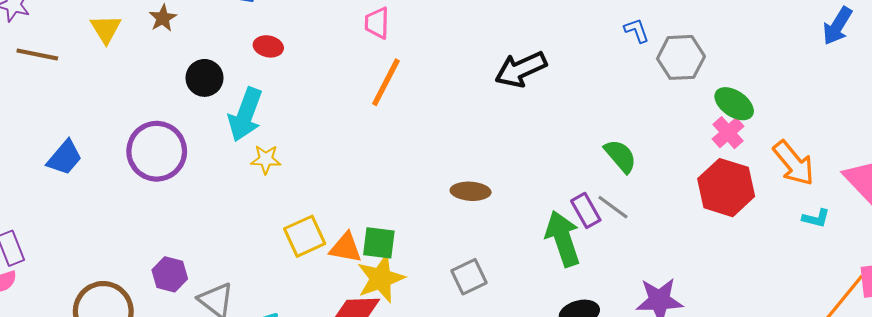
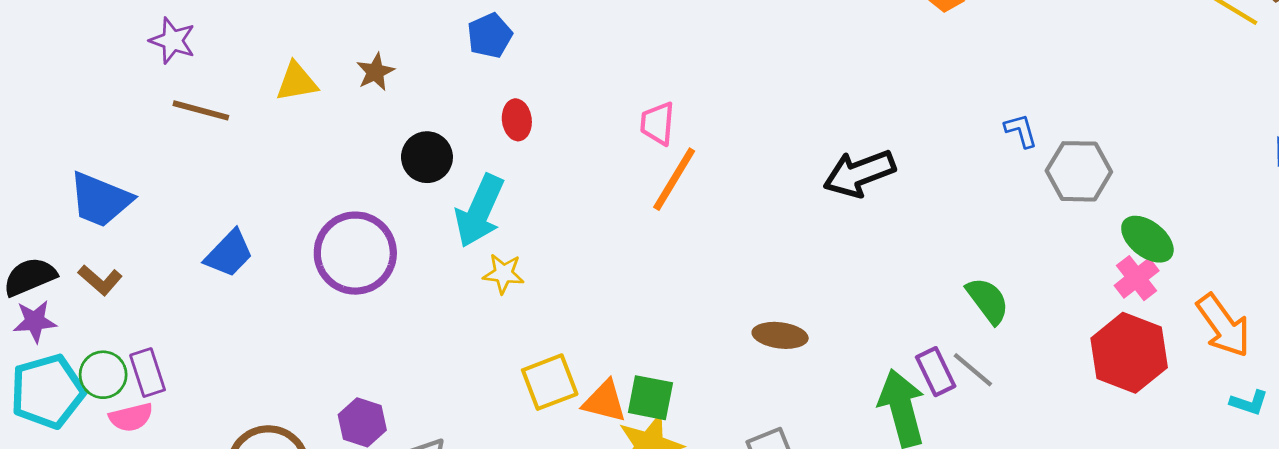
pink trapezoid: (377, 23) -> (658, 123), moved
yellow triangle: (106, 29) -> (297, 82), turned 48
red ellipse: (268, 46) -> (517, 120), turned 68

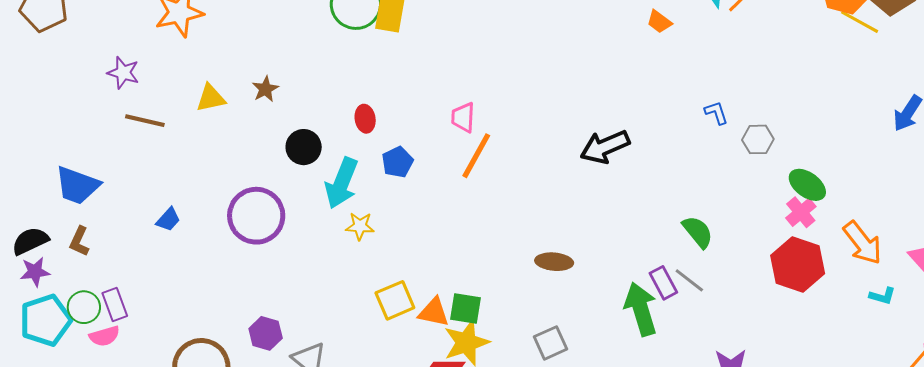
blue pentagon: (490, 36) -> (397, 162), moved
gray hexagon: (1079, 171) -> (758, 139), size x0.7
blue trapezoid: (229, 254) -> (168, 219), size x0.7
brown L-shape: (100, 280) -> (79, 241), turned 76

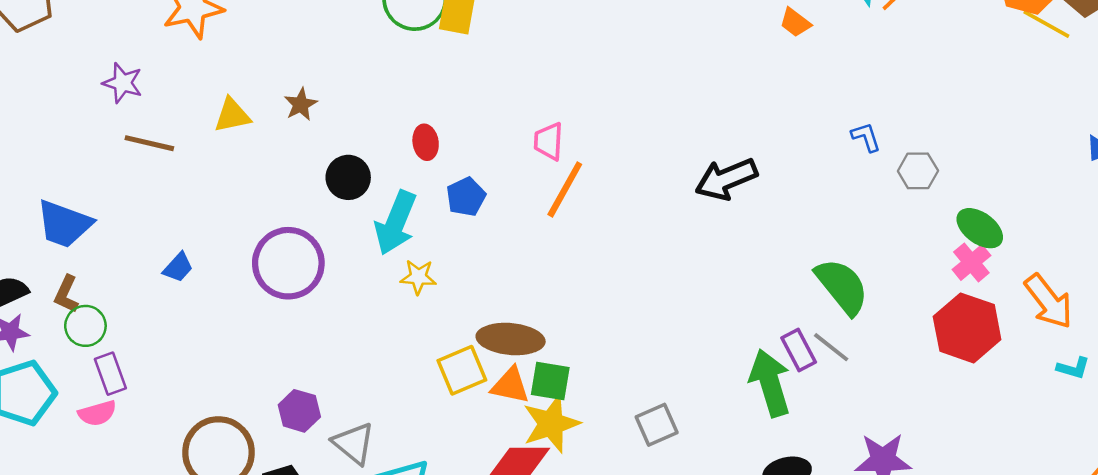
green semicircle: (698, 232) -> (842, 286), size x1.4
brown ellipse: (554, 262) -> (511, 339), moved, size x1.4
green circle: (84, 307) -> (85, 326), moved

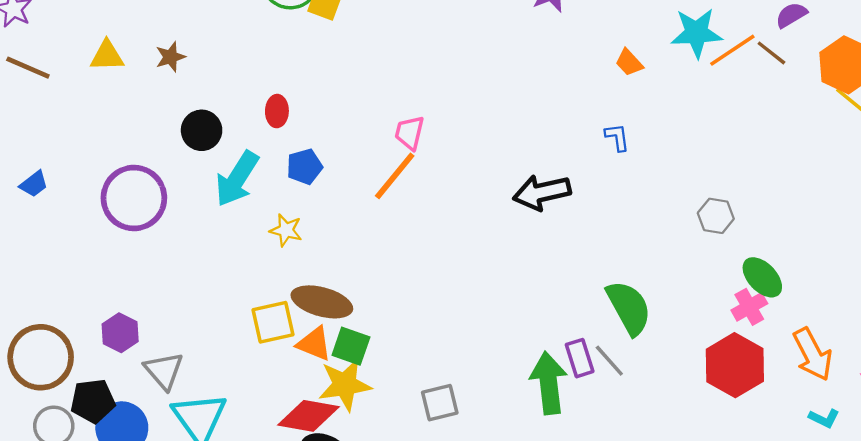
blue L-shape: (866, 137) -> (617, 137), moved
pink trapezoid: (549, 141) -> (409, 133), moved
yellow star: (418, 277) -> (286, 230), moved

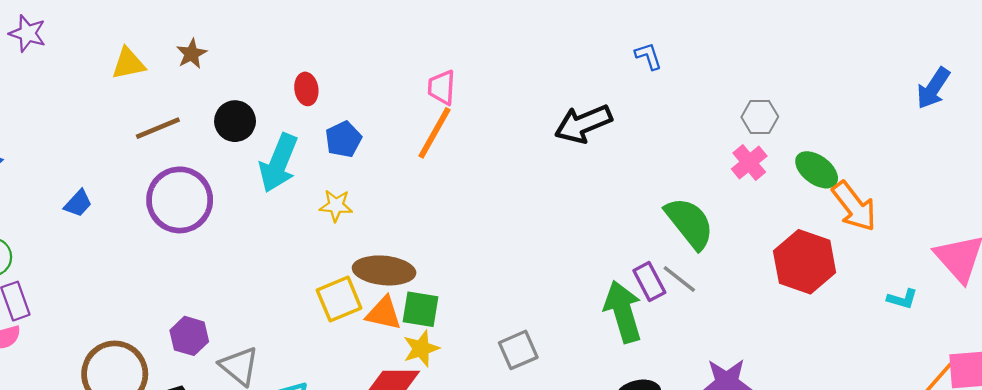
brown line: (28, 68) -> (158, 128), moved, turned -36
pink cross: (749, 307) -> (749, 163), moved
orange arrow: (813, 354) -> (854, 206), moved
yellow star: (345, 385) -> (421, 349), size x0.7

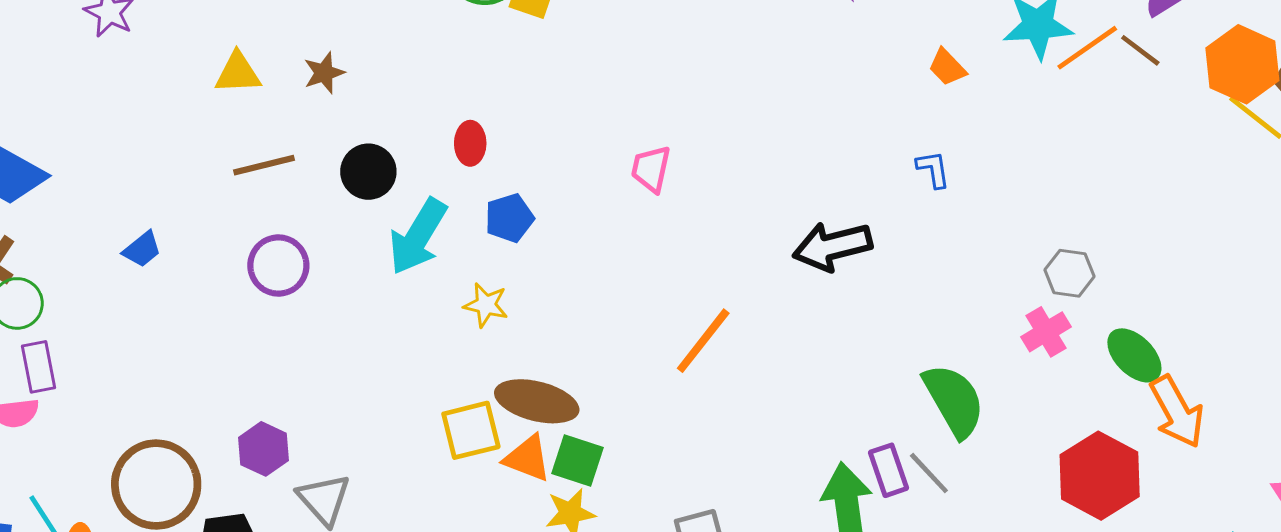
orange line: (434, 133) -> (703, 341), moved
purple circle: (180, 200) -> (278, 266), size x0.7

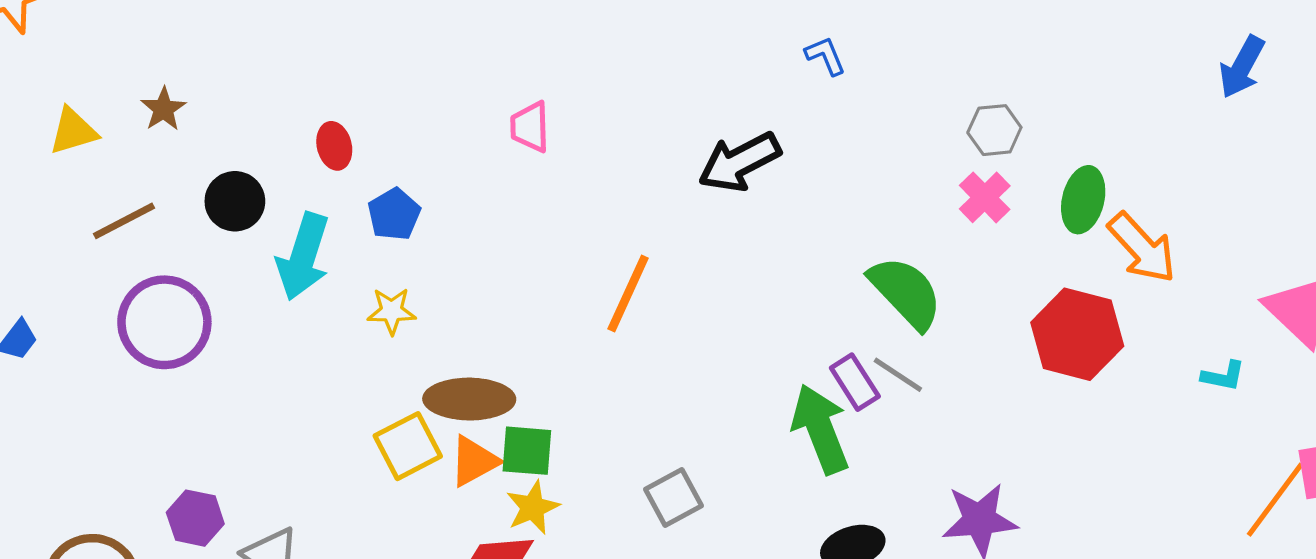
purple circle: (278, 266) -> (164, 322), size x1.4
green ellipse: (1134, 355) -> (1083, 200), turned 72
orange triangle: (527, 458) -> (474, 461), turned -36

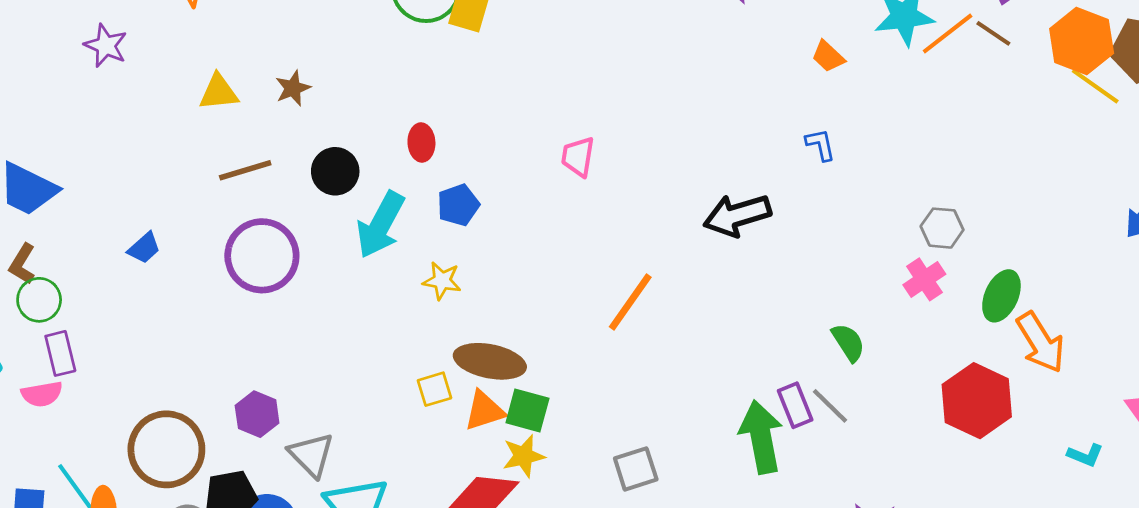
green semicircle: (906, 292) -> (848, 342), size x0.6
yellow square: (408, 446) -> (435, 389), size x0.7

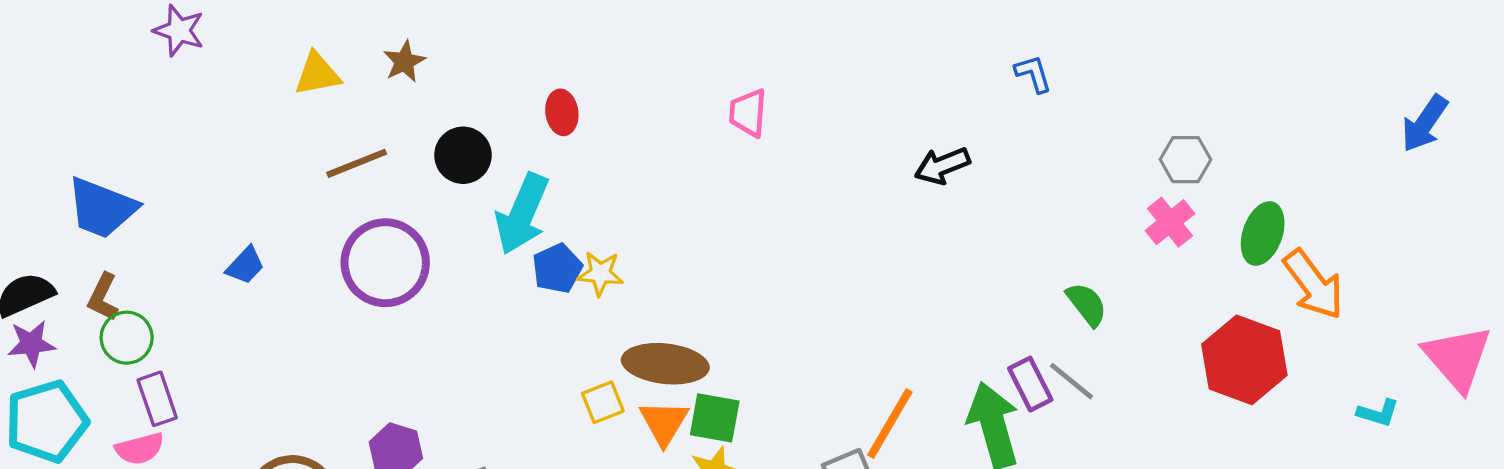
blue pentagon: (458, 205) -> (557, 268), moved
black arrow: (737, 215) -> (942, 166), size x0.7
orange line: (630, 302) -> (890, 423), moved
orange triangle: (484, 411) -> (664, 423), turned -36

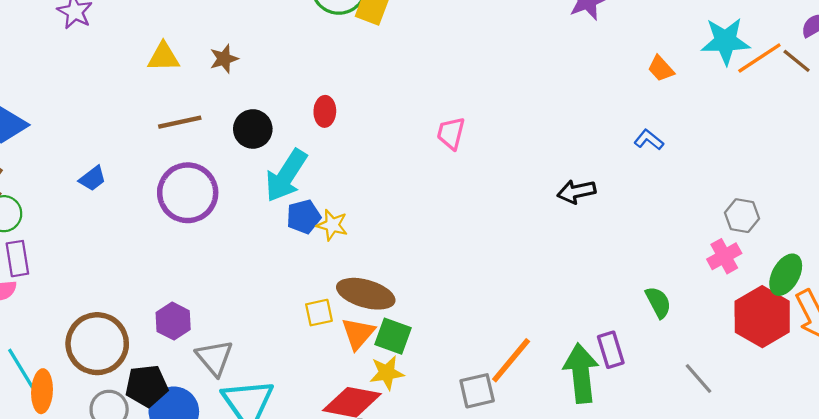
blue L-shape: (1033, 74) -> (649, 140), turned -44
red hexagon: (1244, 360) -> (762, 317), moved
gray line: (1072, 381) -> (698, 378), moved

